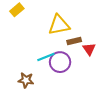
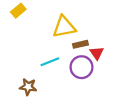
purple circle: (60, 62) -> (81, 67), moved

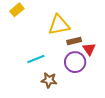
cyan line: (50, 62) -> (36, 59), moved
brown star: (28, 87) -> (49, 80), moved

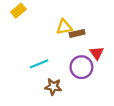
yellow triangle: (59, 25) -> (64, 27), size x0.7
brown rectangle: (74, 41) -> (77, 33), moved

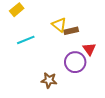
yellow triangle: (64, 27) -> (59, 25), turned 49
cyan line: (39, 64) -> (26, 40), moved

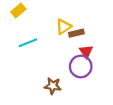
yellow triangle: (59, 25) -> (63, 27), turned 49
red triangle: (89, 49) -> (86, 51), moved

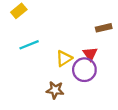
yellow triangle: (63, 27) -> (64, 58), moved
brown rectangle: (76, 33) -> (104, 28), moved

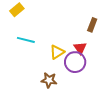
brown rectangle: (104, 28) -> (92, 25), turned -56
cyan line: (29, 45) -> (26, 40), turned 36

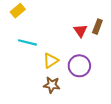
red triangle: (80, 48) -> (80, 31), moved
yellow triangle: (57, 52) -> (51, 60), moved

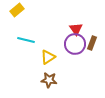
brown rectangle: (97, 27) -> (92, 43), moved
purple circle: (79, 66) -> (75, 44), moved

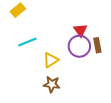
cyan line: (26, 40) -> (27, 42), turned -36
brown rectangle: (92, 43) -> (97, 45), turned -32

